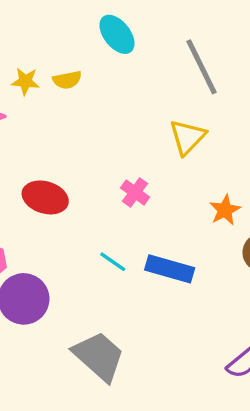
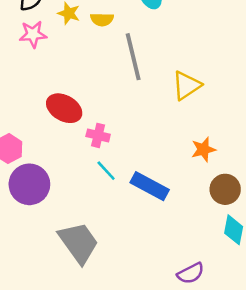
gray line: (201, 67) -> (133, 57), moved
pink cross: (135, 192) -> (98, 135), moved, turned -35

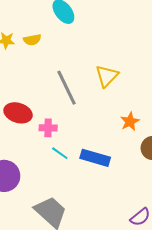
gray line: (133, 57) -> (66, 88), moved

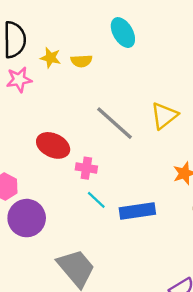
gray line: (66, 88) -> (115, 123), turned -30
blue rectangle: (95, 158) -> (137, 211), turned -32

